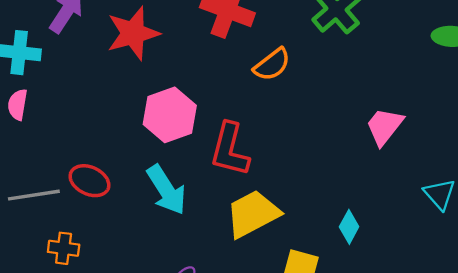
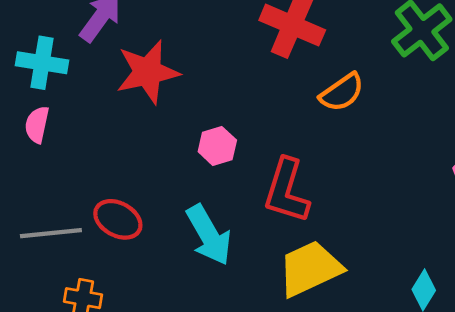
red star: (133, 33) -> (148, 72), moved
pink hexagon: (170, 115) -> (217, 146), size x0.6

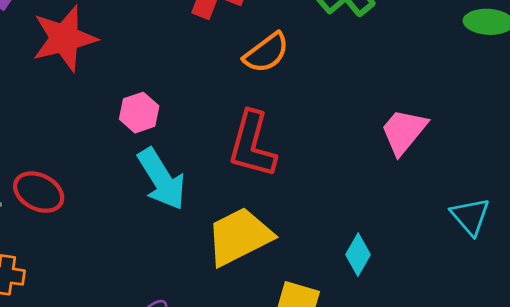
red L-shape: (286, 191) -> (252, 145), moved
cyan arrow: (209, 235) -> (162, 179), moved

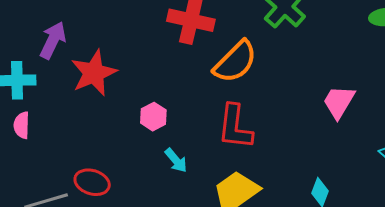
orange semicircle: (266, 53) -> (235, 62), size x1.4
cyan arrow: (162, 179) -> (176, 160), size x0.6

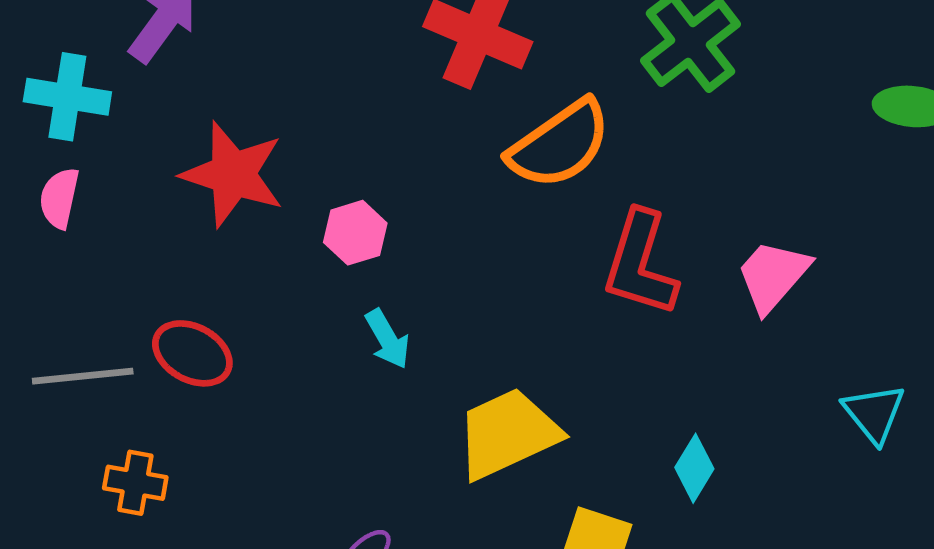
red star: (94, 73) -> (233, 174), moved, turned 30
red L-shape: (235, 127) -> (640, 264), moved

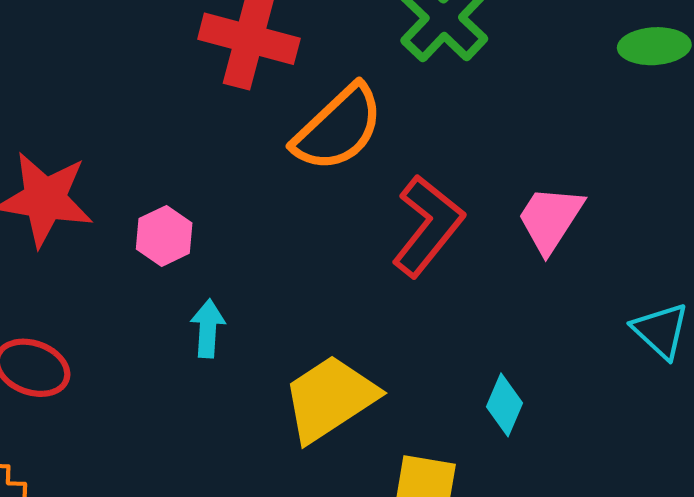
red L-shape: (640, 264) -> (428, 226), turned -150
cyan arrow: (387, 339) -> (208, 328), turned -138

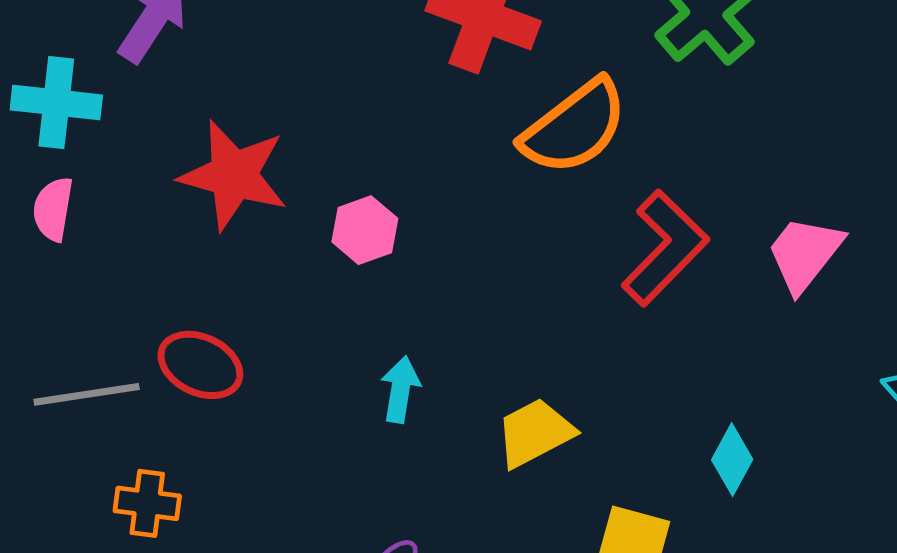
cyan arrow: (208, 328) -> (400, 389), moved
yellow trapezoid: (330, 398) -> (535, 433), size x0.7

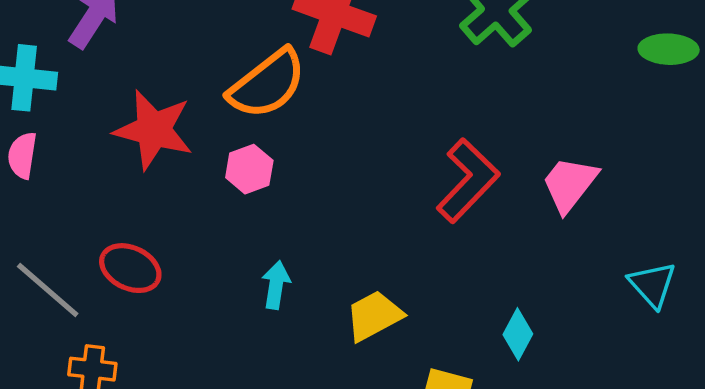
orange semicircle: (574, 127) -> (267, 84), moved
gray line: (87, 394) -> (48, 290), turned 50

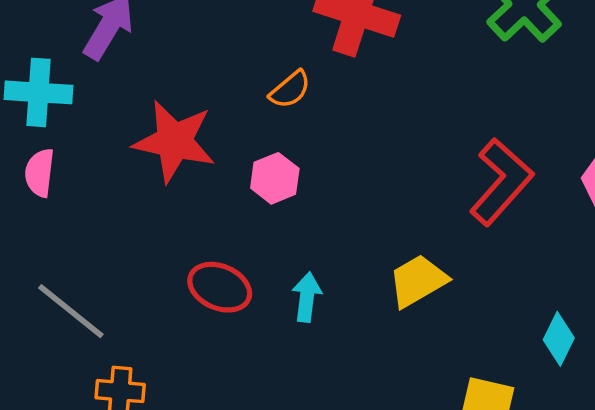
orange semicircle: (267, 84) -> (290, 90), size x0.5
red ellipse: (130, 268) -> (220, 287), moved
yellow trapezoid: (374, 316) -> (418, 281), moved

